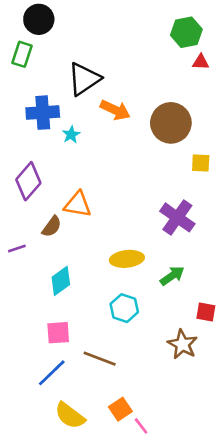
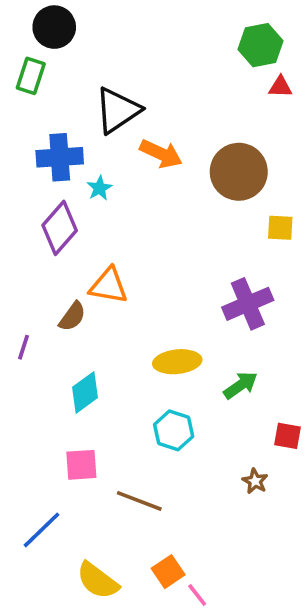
purple diamond: (28, 181) -> (60, 228), moved
purple cross: (177, 217) -> (248, 304), turned 32
purple line: (17, 249) -> (23, 347), turned -54
brown star: (183, 344) -> (255, 481), size x0.6
blue line: (52, 373) -> (42, 530), moved

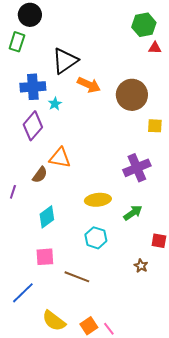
orange square: (168, 572) -> (89, 326), moved

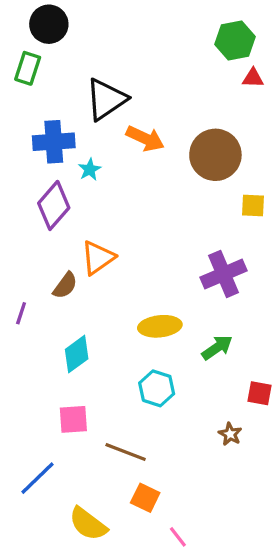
orange triangle: (60, 158) -> (98, 258), turned -45
orange square: (89, 326) -> (145, 498), moved, turned -30

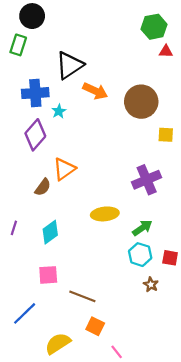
purple line: (21, 313) -> (14, 228), moved
cyan hexagon: (157, 388) -> (140, 255), moved
yellow semicircle: (88, 524) -> (58, 343), turned 110

